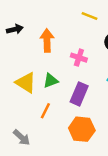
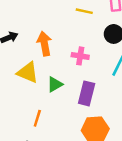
yellow triangle: (26, 83) -> (28, 72), moved
orange line: (45, 111) -> (37, 118), moved

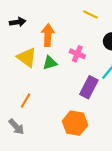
green triangle: (55, 84) -> (50, 63), moved
purple rectangle: (87, 93) -> (89, 87), moved

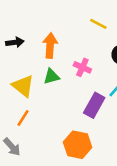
black arrow: (18, 22) -> (15, 42), moved
yellow triangle: (27, 57) -> (23, 86), moved

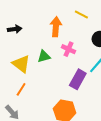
orange arrow: (50, 46) -> (56, 27), moved

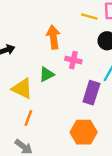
yellow line: (81, 15) -> (89, 17), moved

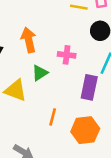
orange arrow: (53, 37) -> (29, 40), moved
orange line: (28, 118) -> (53, 117), moved

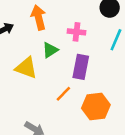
purple rectangle: (89, 87) -> (81, 67), moved
orange line: (53, 117) -> (63, 94), turned 30

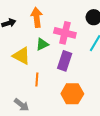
pink cross: (77, 32) -> (65, 33), size x1.5
orange line: (63, 94) -> (37, 79), moved, turned -48

